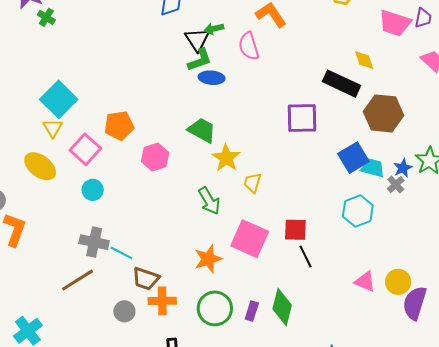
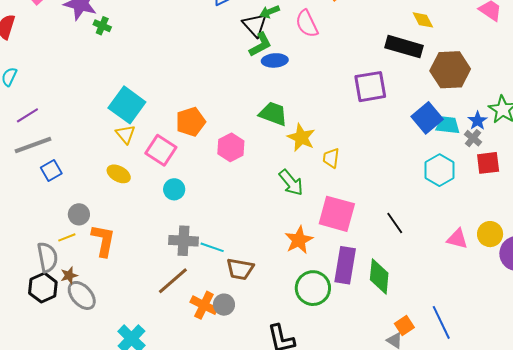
yellow ellipse: (40, 166) -> (119, 174), size x0.7
red square: (295, 230) -> (488, 163), moved
orange cross: (162, 301) -> (204, 305), moved, turned 36
purple rectangle: (252, 311) -> (345, 265), moved, size x1.8

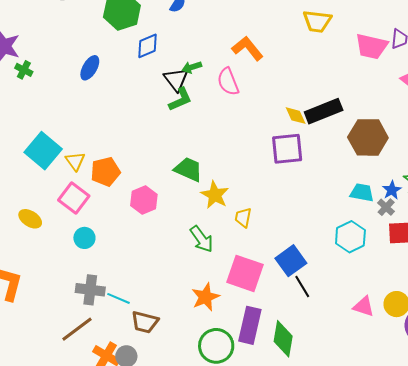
yellow diamond: (423, 20) -> (296, 116), moved
black rectangle: (404, 47) -> (324, 111), turned -42
blue ellipse: (275, 60) -> (90, 68), moved, turned -60
blue square: (427, 118) -> (291, 261), moved
yellow triangle: (125, 134) -> (75, 161), moved

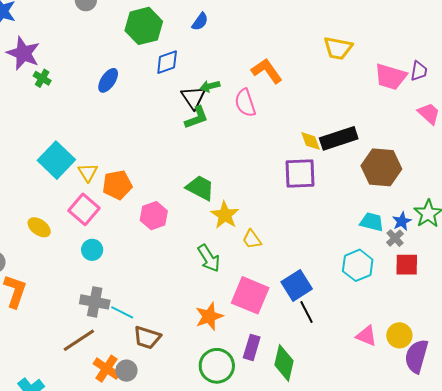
yellow trapezoid: (243, 217) -> (252, 239), turned -50
purple rectangle: (250, 325) -> (252, 347), size x0.7

